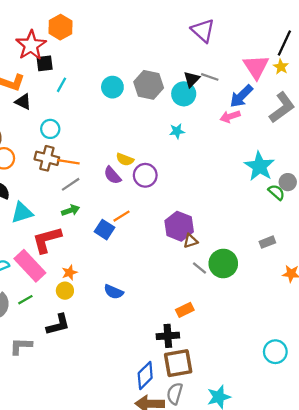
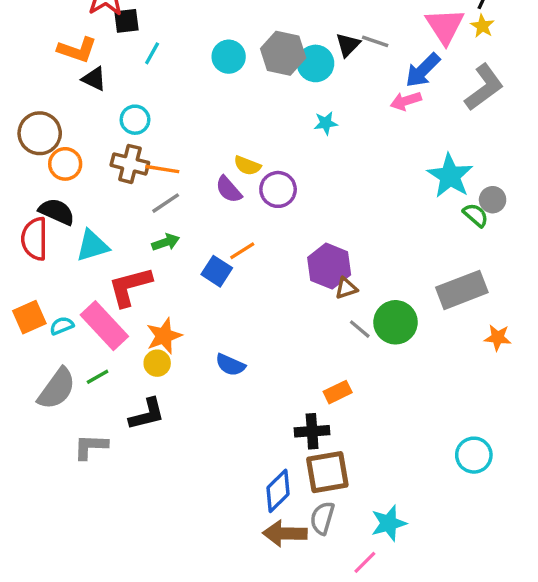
cyan circle: (184, 94) -> (315, 63), moved
gray rectangle: (267, 242) -> (462, 290), size x2.0
orange star: (69, 273) -> (164, 336), size x1.5

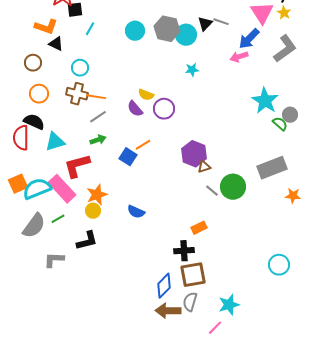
brown circle: (40, 133) -> (33, 63), moved, size x0.7
cyan semicircle: (62, 326) -> (37, 189), size x2.0

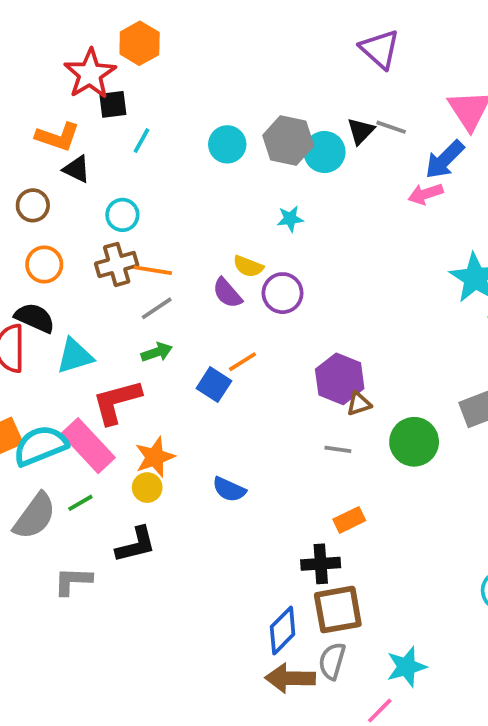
cyan star: (192, 70) -> (290, 219), moved
brown cross: (77, 94) -> (117, 264), turned -30
gray line: (212, 191) -> (338, 449), moved, turned -32

